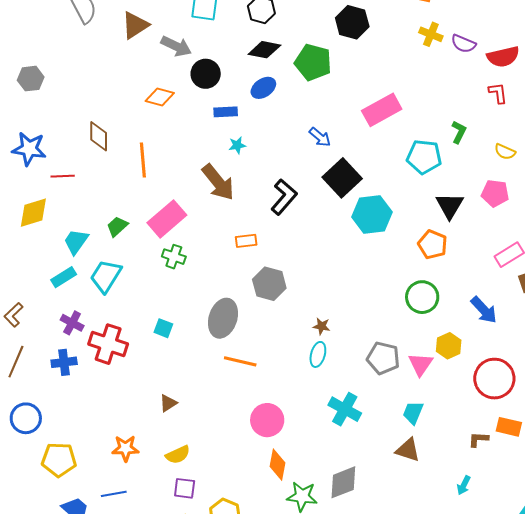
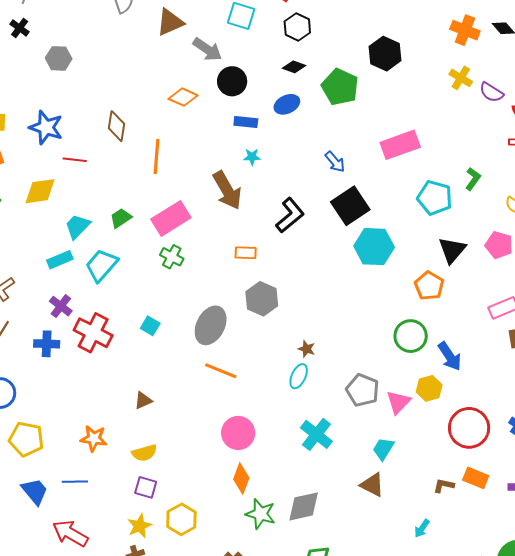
black diamond: (264, 50) -> (294, 67), size x0.7
blue arrow: (484, 310) -> (450, 356), moved

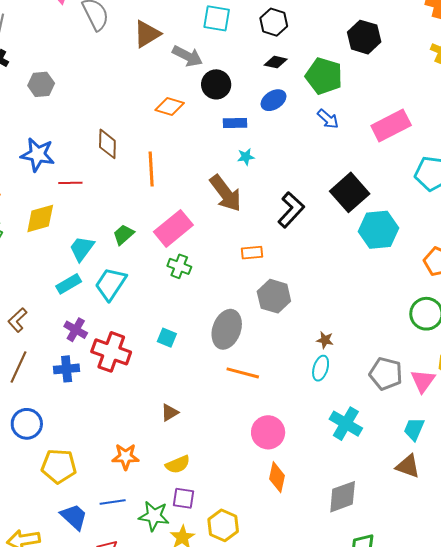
blue arrow: (335, 162) -> (328, 119), moved
green star: (261, 514) -> (154, 516), moved

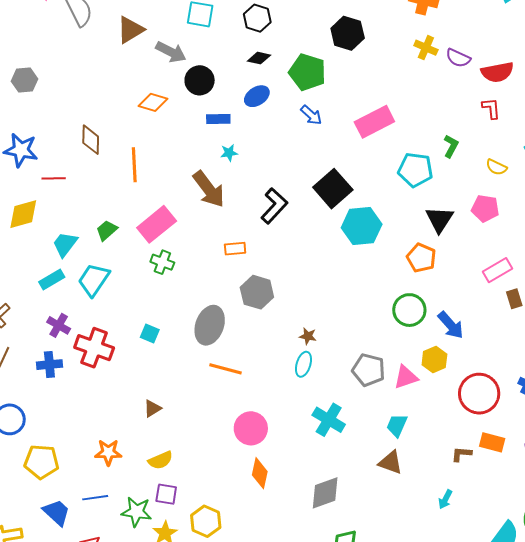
pink triangle: (423, 381) -> (406, 377), turned 36

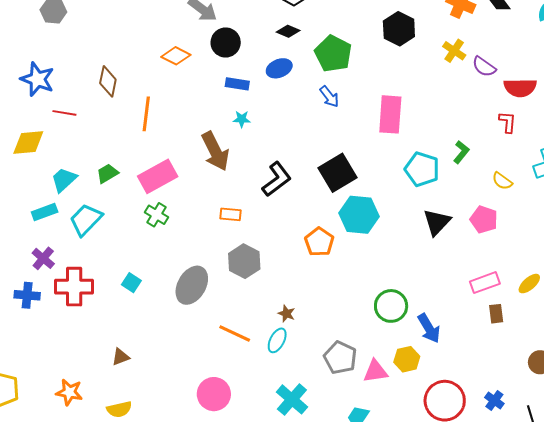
black hexagon: (348, 33) -> (399, 29), moved
pink rectangle: (374, 122) -> (390, 114), turned -69
orange pentagon: (421, 258) -> (319, 242), moved
red cross: (94, 348) -> (74, 287), turned -30
orange line: (226, 369) -> (235, 334), moved

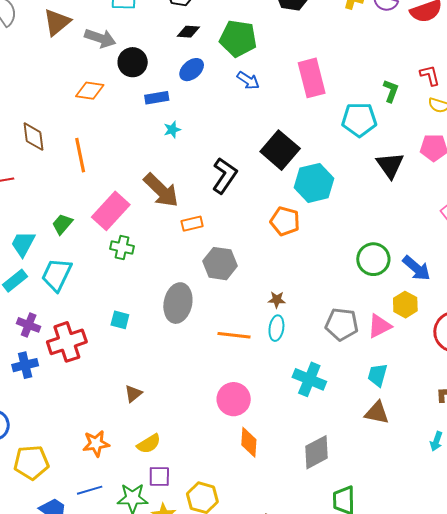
red L-shape: (508, 122) -> (430, 75), moved
brown arrow: (215, 151) -> (161, 190), moved

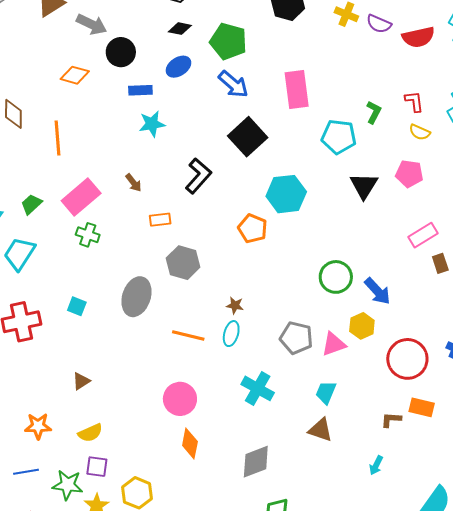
blue arrow: (248, 80) -> (233, 84), size x1.4
cyan star: (172, 130) -> (152, 124), size x1.5
black square: (280, 150) -> (248, 137), moved
brown arrow: (161, 190) -> (134, 183), size x0.5

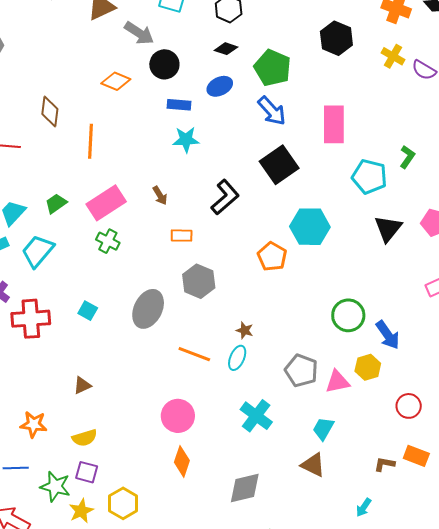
red circle: (407, 359) -> (409, 406), size x0.6

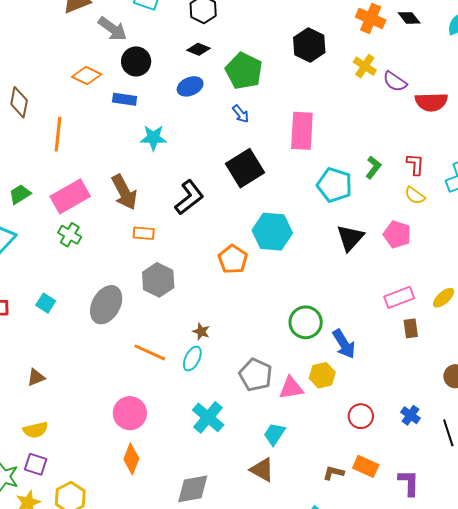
blue rectangle: (179, 105) -> (125, 99), moved
blue arrow: (272, 111) -> (241, 114), size x0.6
brown arrow: (160, 196) -> (124, 192), size x1.8

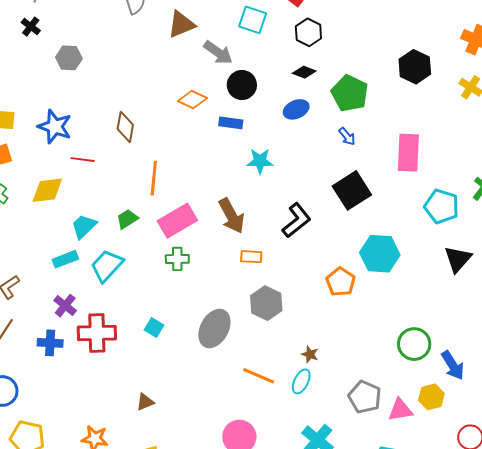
orange line: (58, 134) -> (154, 178), moved
green cross: (70, 235) -> (177, 259), turned -30

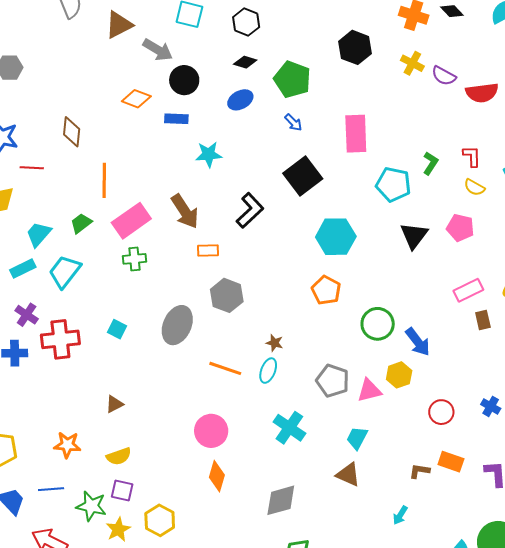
orange pentagon: (341, 282) -> (326, 290), moved

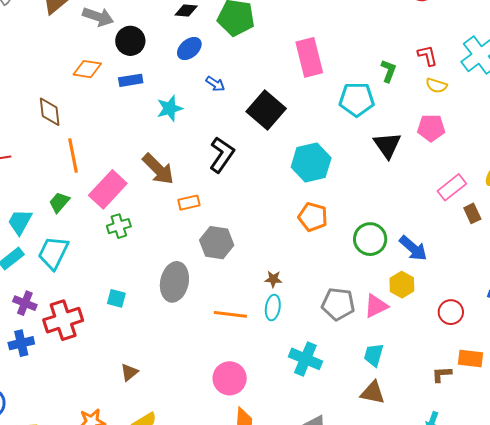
blue arrow: (293, 122) -> (215, 84), moved
brown diamond: (72, 132) -> (50, 112), moved

